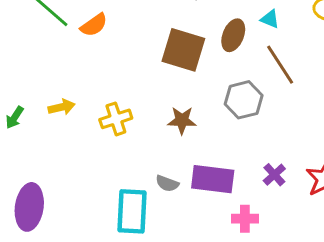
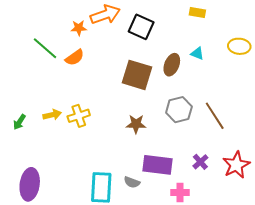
brown line: (280, 65) -> (215, 116), moved
yellow cross: (116, 119) -> (79, 116), moved
gray semicircle: (167, 183) -> (132, 182), moved

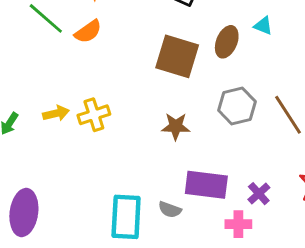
purple cross: (200, 162) -> (259, 194), moved

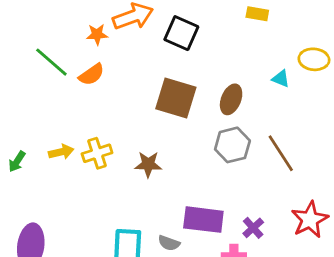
cyan triangle: (263, 26) -> (281, 79), moved
brown ellipse: (227, 42) -> (231, 99), moved
brown star: (176, 126) -> (148, 164), moved

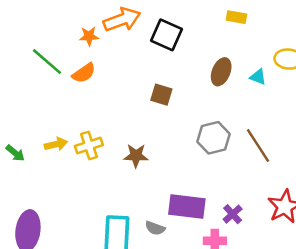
brown square: (176, 98) -> (161, 95), size x0.6
brown ellipse: (231, 99) -> (221, 72), moved
green arrow: (17, 162) -> (15, 153), turned -84

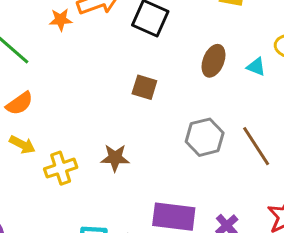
orange semicircle: (84, 73) -> (19, 103), moved
yellow arrow: (56, 144) -> (22, 145), turned 40
yellow cross: (89, 145) -> (61, 168), moved

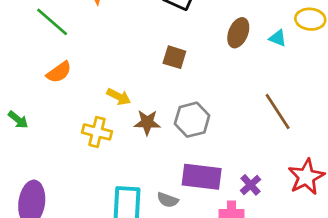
gray hexagon: (205, 137) -> (192, 120), moved
yellow arrow: (22, 145) -> (119, 97), moved
yellow cross: (61, 168) -> (97, 132), turned 32

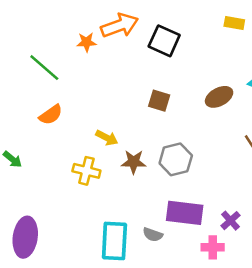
brown ellipse: (238, 33) -> (219, 97), moved, turned 40

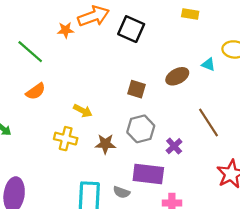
brown square: (159, 101) -> (136, 89), moved
brown star: (134, 162) -> (105, 144), moved
purple cross: (230, 221) -> (174, 146), moved

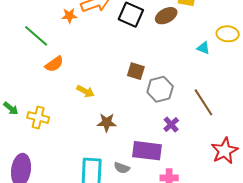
brown ellipse: (177, 76) -> (166, 16), moved
orange semicircle: (36, 91) -> (54, 64), moved
gray hexagon: (141, 129) -> (160, 89), moved
yellow cross: (66, 139) -> (38, 117), moved

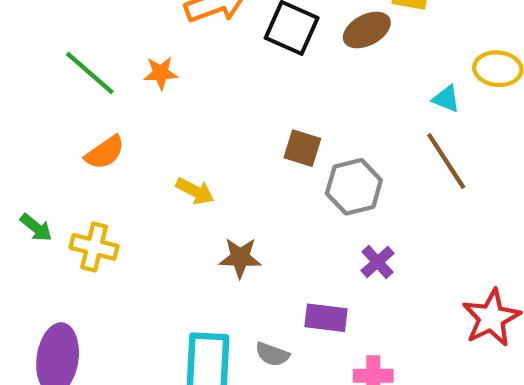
orange star: (69, 16) -> (161, 73), moved
orange semicircle: (54, 64) -> (105, 152), moved
brown line: (203, 102) -> (446, 161), moved
purple rectangle: (147, 151) -> (326, 318), size x0.7

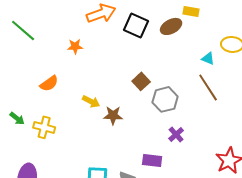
green line: (90, 73) -> (23, 30), moved
brown square: (302, 148) -> (141, 81), turned 30
brown star: (240, 258) -> (113, 115), moved

